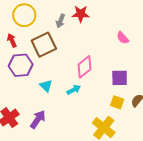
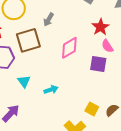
red star: (81, 14) -> (101, 27), moved, turned 30
pink diamond: (85, 67) -> (69, 48), moved
purple square: (120, 78) -> (98, 64), moved

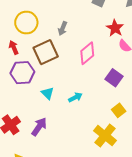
purple square: (98, 64) -> (114, 78), moved, turned 36
yellow square: (92, 109) -> (119, 110), turned 32

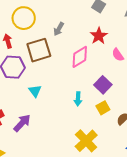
red star: (115, 28) -> (99, 36), moved
cyan arrow: (75, 97) -> (78, 99), moved, turned 112
yellow square: (119, 110) -> (103, 108), moved

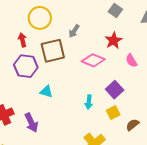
pink diamond: (80, 57) -> (93, 60), turned 50
cyan triangle: (35, 91) -> (46, 91), turned -40
purple arrow: (22, 123) -> (31, 123), turned 108

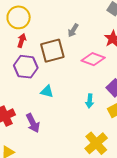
yellow circle: (40, 18) -> (19, 17), moved
red arrow: (22, 40) -> (22, 41), turned 32

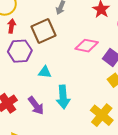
pink diamond: (93, 59) -> (87, 46), moved
cyan arrow: (90, 101) -> (63, 97), moved, size x1.6

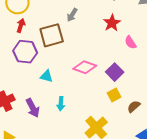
pink diamond: (87, 46) -> (85, 67), moved
cyan arrow: (63, 97) -> (61, 104), size x0.6

